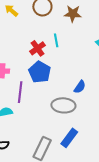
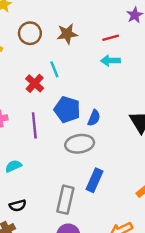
blue pentagon: (40, 72) -> (67, 110), moved
purple line: (20, 92) -> (34, 125), moved

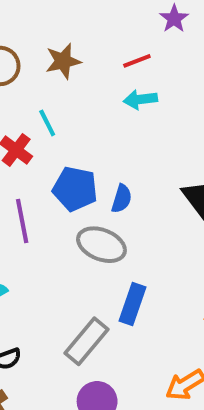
gray ellipse: (80, 144) -> (101, 245), turned 36
gray rectangle: (65, 200) -> (86, 341), turned 32

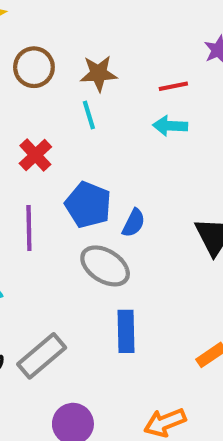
cyan line: (47, 123) -> (89, 115), moved
blue rectangle: (133, 304) -> (126, 331), turned -30
gray rectangle: (86, 341) -> (42, 356), moved

